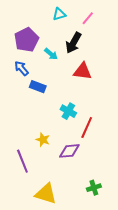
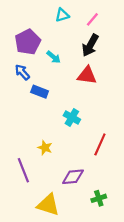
black arrow: (73, 43) -> (90, 45), moved
red line: (87, 127) -> (100, 144), moved
purple diamond: (69, 151) -> (73, 177), moved

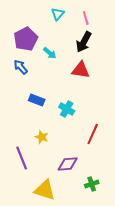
cyan triangle: (62, 15) -> (58, 14), turned -32
pink line: (92, 19) -> (86, 18), turned -56
blue rectangle: (40, 92) -> (37, 100), moved

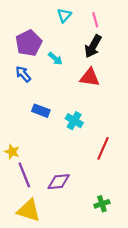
yellow star: (42, 137) -> (12, 152), moved
purple diamond: (68, 164) -> (59, 182), moved
yellow triangle: (45, 190) -> (29, 210), moved

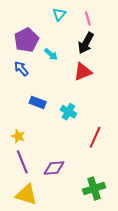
red triangle: (90, 77) -> (83, 72), turned -30
yellow star: (12, 152) -> (18, 136), moved
green cross: (102, 204) -> (94, 188), size x1.5

